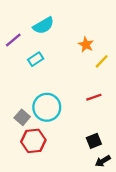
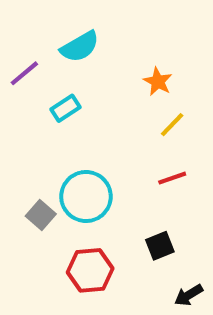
yellow line: (102, 61) -> (172, 125), moved
red hexagon: (33, 141) -> (90, 270), moved
black square: (94, 141) -> (160, 246), moved

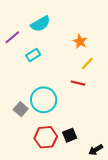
red line: (172, 178) -> (78, 83), moved, turned 32
black square: (160, 246) -> (70, 135), moved

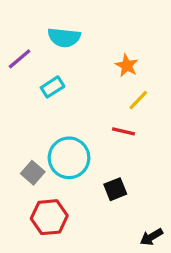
cyan semicircle: (40, 24) -> (64, 37), turned 36
black square: (70, 135) -> (115, 189), moved
red hexagon: (46, 137) -> (49, 217), moved

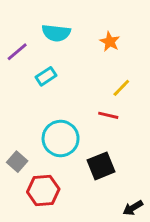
orange star: (127, 66) -> (110, 42), moved
gray square: (33, 173) -> (17, 162), moved
black square: (115, 189) -> (101, 166), size x1.4

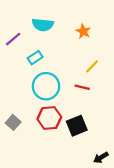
cyan circle: (61, 138) -> (46, 86), moved
red hexagon: (43, 191) -> (49, 118), moved

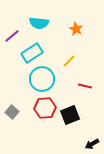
cyan rectangle: (35, 58) -> (32, 53), size x1.5
yellow line: (92, 66) -> (69, 61), moved
red line: (82, 87) -> (85, 86), moved

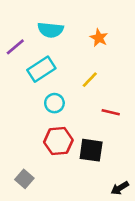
cyan circle: (42, 79) -> (54, 103), size x0.6
gray square: (12, 112) -> (24, 179), moved
black square: (70, 115) -> (91, 150), turned 30

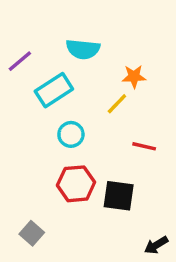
cyan semicircle: (51, 30) -> (83, 49), moved
orange star: (99, 38) -> (134, 76), moved, turned -30

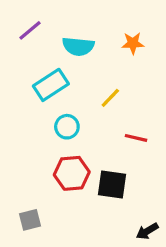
purple line: (20, 61) -> (30, 30), moved
orange star: (134, 76) -> (133, 43), moved
gray square: (32, 233) -> (30, 220), turned 35

